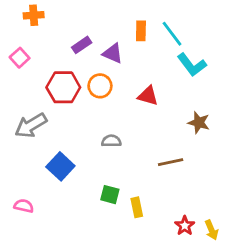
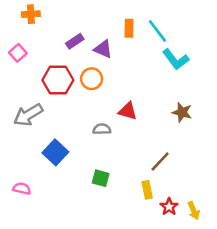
red triangle: (148, 96) -> (128, 111), moved
brown line: (171, 162) -> (160, 161), moved, turned -35
yellow rectangle: (137, 207) -> (147, 190), moved

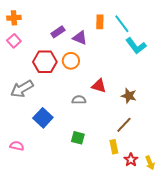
orange cross: (31, 14) -> (14, 18), moved
brown star: (182, 112) -> (129, 96), moved

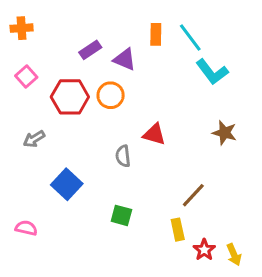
pink square: (14, 41) -> (26, 77), moved
gray arrow: (22, 89) -> (34, 139), size x0.6
brown star: (129, 96) -> (225, 133), moved
gray semicircle: (79, 100) -> (123, 156), turned -96

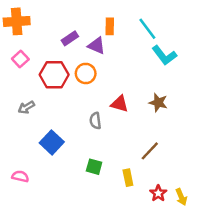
orange cross: (22, 28) -> (17, 21), size x1.5
orange rectangle: (156, 34) -> (110, 26), moved
brown star: (225, 133) -> (158, 103), moved
yellow rectangle: (178, 230) -> (128, 178), moved

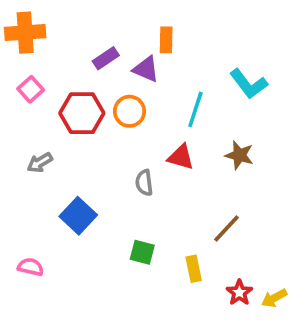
cyan line: (147, 29) -> (195, 109), moved, turned 55
yellow arrow: (181, 197) -> (274, 298), turned 84

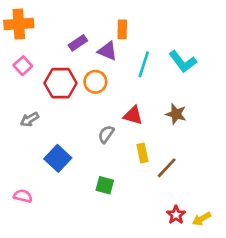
cyan line: (195, 109) -> (144, 64), moved
gray semicircle: (144, 183) -> (106, 134), turned 42
yellow rectangle: (194, 269) -> (142, 153), moved

